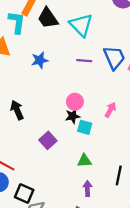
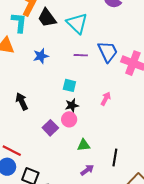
pink circle: (75, 102) -> (69, 119), moved
cyan square: (85, 127) -> (69, 85), moved
purple arrow: (87, 188) -> (87, 170), turned 56

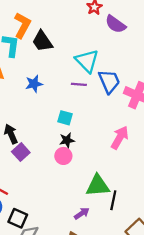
cyan triangle: (77, 23) -> (87, 61), moved
pink arrow: (106, 99) -> (120, 138), moved, size x1.5
purple square: (50, 128) -> (21, 152), moved
green triangle: (84, 145) -> (98, 186), moved, size x1.6

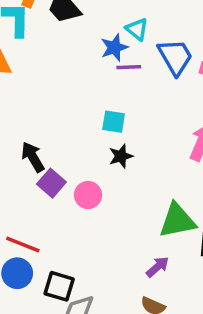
cyan triangle: (87, 61) -> (137, 29), size x0.6
blue star: (34, 84) -> (114, 48), moved
pink circle: (63, 156) -> (88, 195), moved

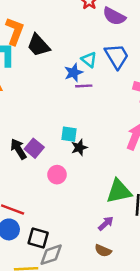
blue trapezoid: (175, 57) -> (117, 56), moved
cyan square: (114, 122) -> (69, 134), moved
purple square: (51, 183) -> (34, 148), moved

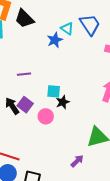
purple line: (84, 86) -> (24, 74), moved
pink circle: (57, 175) -> (46, 116), moved
purple arrow: (106, 223) -> (77, 161), moved

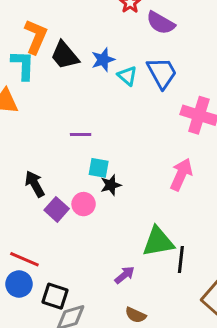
blue star: (55, 40) -> (103, 60), moved
purple line: (24, 74) -> (81, 134), moved
purple square: (25, 105) -> (57, 209), moved

